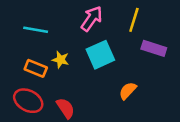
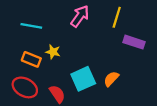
cyan square: (100, 55) -> (83, 79), moved

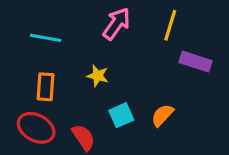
yellow star: (53, 52) -> (98, 76), moved
orange rectangle: (31, 59) -> (46, 87), turned 72
cyan square: (83, 79) -> (121, 115), size x0.7

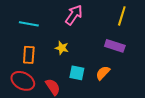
yellow line: (170, 25) -> (122, 16), moved
purple rectangle: (196, 62) -> (115, 46), moved
cyan square: (121, 115) -> (77, 73), turned 35

